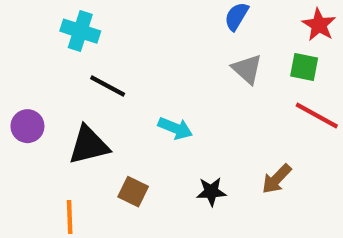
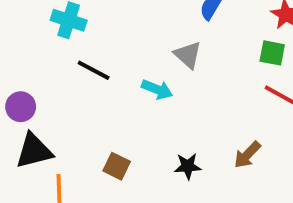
gray triangle: (247, 69) -> (188, 55), moved
cyan arrow: (175, 128) -> (157, 89), moved
black triangle: (89, 145) -> (34, 151), moved

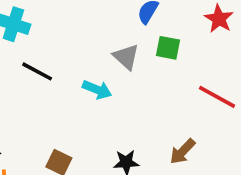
green square: (272, 53) -> (168, 48), moved

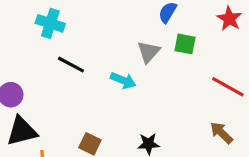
gray triangle: (126, 57) -> (149, 52), turned 30
brown arrow: (182, 151) -> (221, 133), moved, turned 90

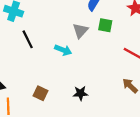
black line: (71, 65) -> (28, 39), turned 36

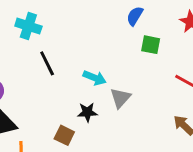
gray triangle: (80, 31) -> (120, 98), moved
black star: (80, 93) -> (87, 112), moved

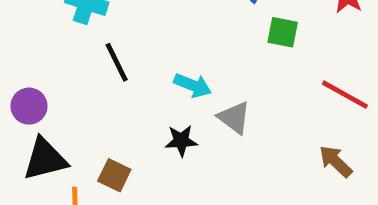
gray triangle: (120, 98) -> (234, 118), turned -35
brown square: (64, 135) -> (114, 175), moved

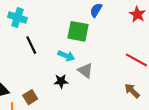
green square: (283, 32) -> (78, 31), moved, size x1.5
brown square: (114, 175) -> (30, 97), turned 32

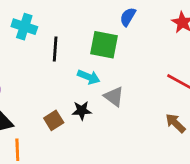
black line: (31, 45) -> (55, 49), moved, turned 30
brown square: (30, 97) -> (54, 120), moved

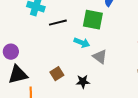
black line: (55, 49) -> (58, 23), turned 72
black star: (82, 111) -> (83, 82), moved

